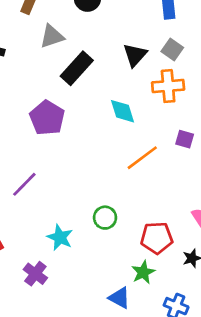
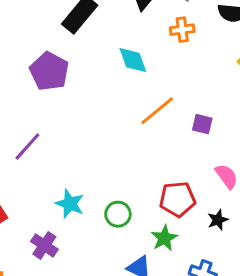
orange cross: (168, 86) -> (182, 30), size x0.7
purple square: (185, 139) -> (202, 124), moved
green circle: (105, 218) -> (118, 214), moved

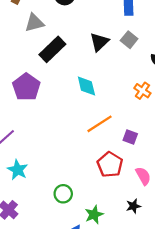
orange cross: (182, 30) -> (142, 91), moved, turned 35
red pentagon: (177, 199) -> (110, 165), moved, turned 30
cyan star: (70, 204) -> (18, 170), moved

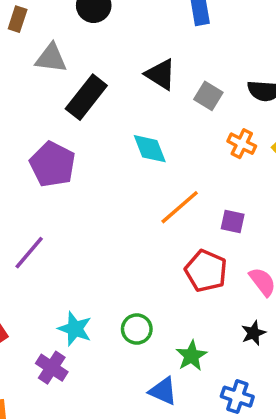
gray triangle: (34, 23) -> (51, 58), turned 30
gray square: (129, 40) -> (208, 96), moved
black triangle: (99, 42) -> (161, 74), turned -36
cyan star: (18, 170) -> (75, 329), moved

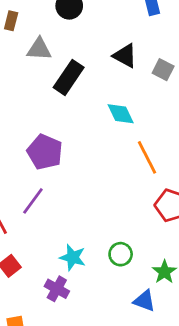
purple pentagon: (52, 164) -> (45, 152), moved
orange line: (180, 207) -> (147, 157), turned -72

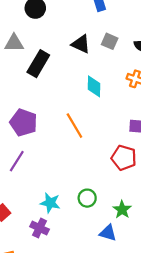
gray square: (163, 70) -> (110, 41), moved
cyan diamond: (121, 114) -> (94, 86), moved, turned 30
orange line: (147, 157) -> (74, 126), moved

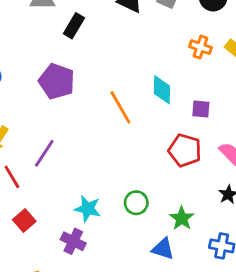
black rectangle: (38, 64) -> (74, 26), size x0.7
cyan diamond: (94, 86) -> (162, 90), moved
purple pentagon: (23, 123) -> (57, 81), moved

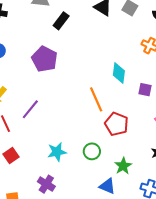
orange line: (120, 107) -> (96, 99), moved
red pentagon: (185, 150) -> (116, 124), moved
cyan star: (88, 209) -> (57, 152), turned -30
purple cross: (73, 241) -> (46, 184), moved

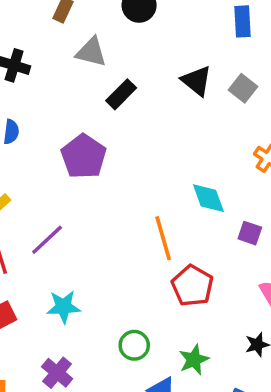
cyan diamond: (119, 73) -> (208, 198), turned -35
green circle: (92, 151) -> (134, 345), moved
cyan star: (57, 152) -> (63, 307), moved

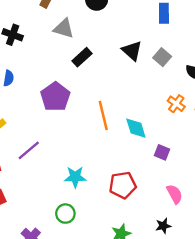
orange line: (163, 238) -> (103, 115), moved
red pentagon: (192, 286) -> (123, 185), turned 30
cyan star: (63, 307) -> (75, 177), moved
green circle: (134, 345) -> (65, 214), moved

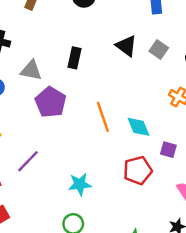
gray triangle: (64, 28) -> (31, 70), moved
black rectangle: (82, 57) -> (74, 58), turned -30
red pentagon: (123, 185) -> (138, 170), moved

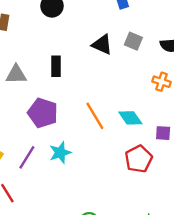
gray triangle: (31, 70) -> (16, 74), moved
purple line: (28, 161) -> (27, 157), moved
cyan star: (80, 184) -> (60, 153), moved

